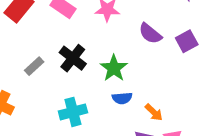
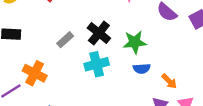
green star: (114, 68) -> (135, 42), turned 30
cyan cross: (73, 112) -> (97, 64), moved

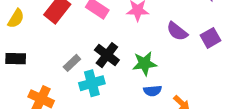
cyan cross: (97, 64) -> (92, 83), moved

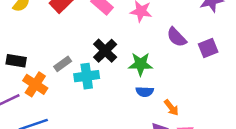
black rectangle: (16, 59) -> (16, 61), moved
gray rectangle: (72, 63) -> (63, 64), moved

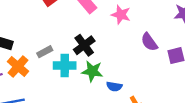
green star: (141, 64) -> (92, 71), moved

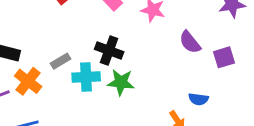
black cross: (84, 45) -> (109, 50), turned -30
blue semicircle: (114, 86) -> (199, 99), moved

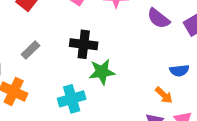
gray rectangle: (60, 61) -> (31, 50), moved
cyan cross: (86, 77) -> (72, 99), moved

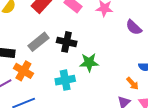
black cross: (84, 44) -> (67, 42), moved
gray rectangle: (31, 50) -> (39, 42), size x1.5

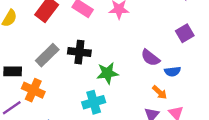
purple semicircle: (134, 27) -> (150, 58), moved
cyan cross: (65, 80) -> (94, 102), moved

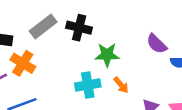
orange arrow: (160, 92) -> (121, 85), moved

